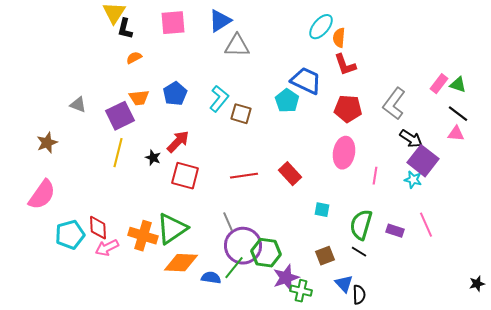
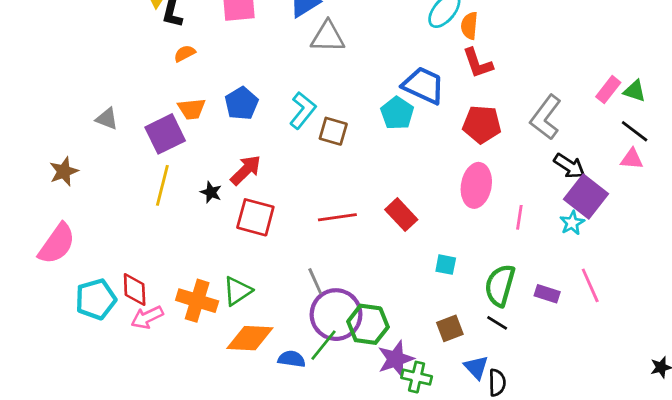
cyan star: (413, 180) -> (572, 223), turned 30
green triangle: (172, 229) -> (237, 291), size x0.7

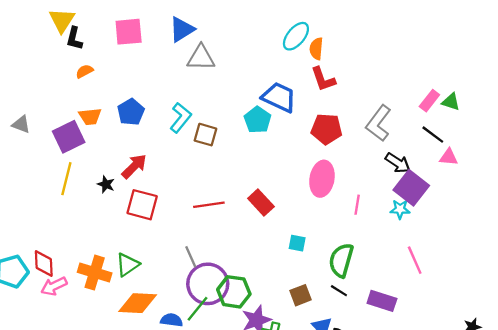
black line: (635, 131) -> (433, 135), moved
cyan star: (572, 223) -> (400, 209), turned 30
purple rectangle: (547, 294) -> (382, 301), moved, size x1.4

